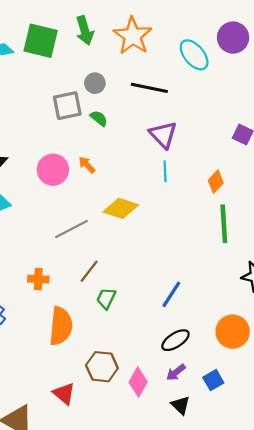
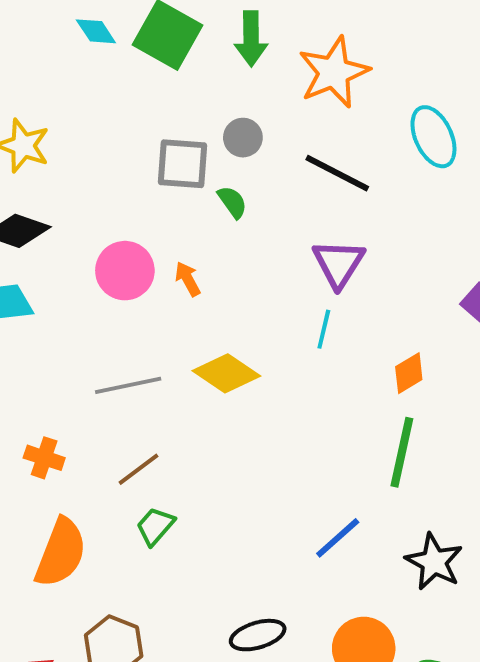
blue line: (171, 294) -> (338, 538), moved

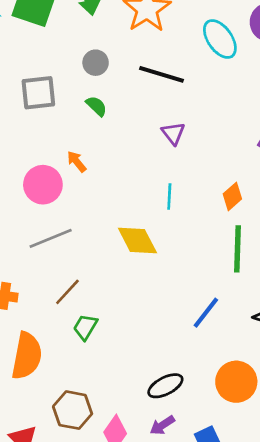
gray square: (182, 164) -> (38, 93), moved
purple triangle: (339, 263) -> (173, 133), size x0.7
pink circle: (125, 271) -> (43, 185), moved
cyan line: (324, 329) -> (169, 196), moved
yellow diamond: (226, 373) -> (137, 241), moved, turned 39

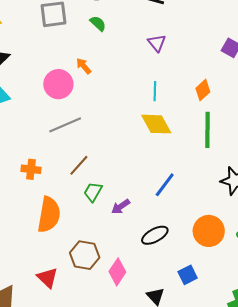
yellow diamond: (137, 241) -> (156, 124), moved
blue line: (206, 313) -> (165, 185), moved
purple arrow: (162, 425) -> (121, 207), moved

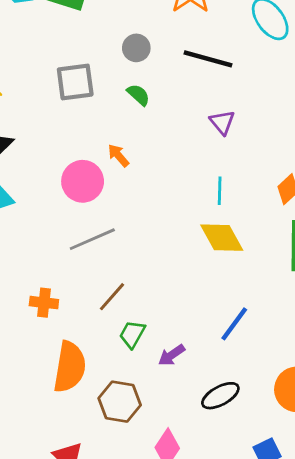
brown hexagon: (85, 255) -> (120, 402), moved

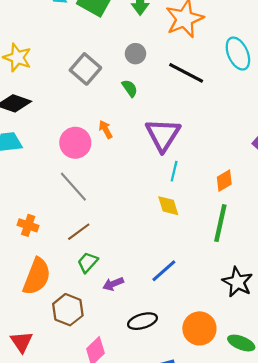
gray square: (75, 82) -> (85, 69), turned 36
purple triangle: (222, 122) -> (163, 135), moved, size x1.8
yellow diamond: (222, 238) -> (168, 206), size x0.7
gray line: (92, 239) -> (73, 187), turned 60

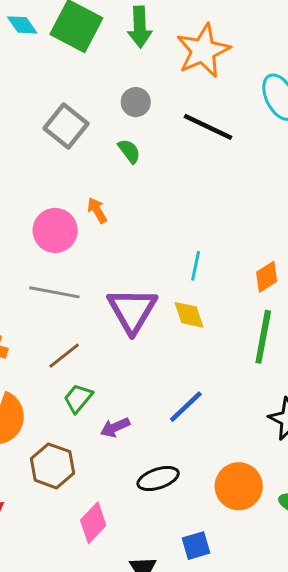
purple triangle: (163, 135) -> (132, 310), moved
gray line: (73, 187) -> (54, 292), turned -36

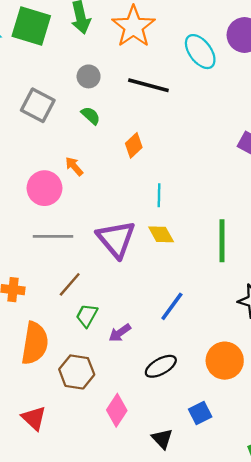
orange diamond: (267, 277) -> (134, 145), moved

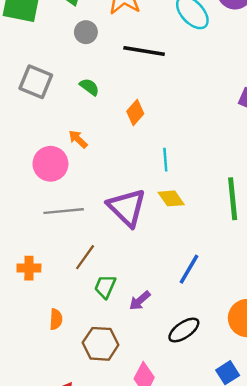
gray circle: (89, 76) -> (86, 32), moved
orange semicircle: (35, 343) -> (56, 319), size x0.5

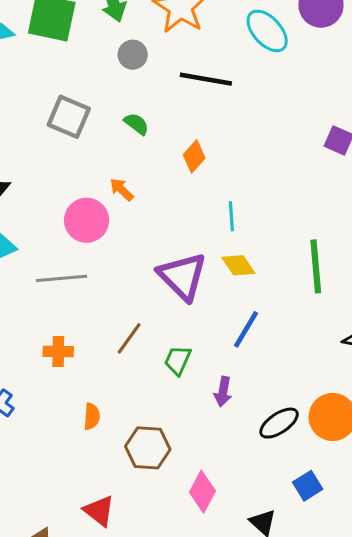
gray line: (64, 211) -> (61, 278), moved
blue line: (189, 269) -> (246, 329), moved
green trapezoid: (105, 287) -> (178, 360), moved
purple arrow: (140, 301) -> (223, 392), moved, turned -40
black ellipse: (184, 330) -> (279, 423), moved

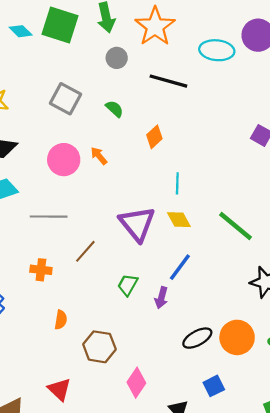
cyan ellipse: (267, 31) -> (217, 50), turned -48
pink circle: (87, 220) -> (64, 160), moved
green line: (316, 266) -> (235, 226), turned -51
brown line: (129, 338) -> (85, 251), moved
purple arrow: (223, 392) -> (161, 298), moved

